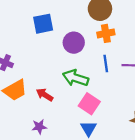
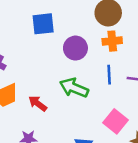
pink square: (89, 104) -> (115, 121), moved

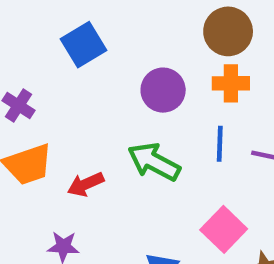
blue square: (43, 24) -> (84, 45), moved, turned -30
red arrow: (38, 103) -> (86, 184), turned -66

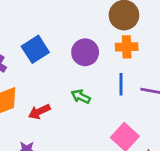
blue square: (84, 45) -> (35, 49), moved
green arrow: (154, 162) -> (81, 97), size x0.6

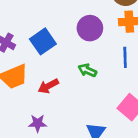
blue square: (35, 49) -> (43, 41), moved

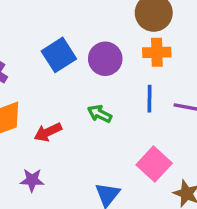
blue square: (43, 41) -> (59, 55), moved

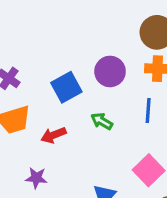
blue square: (59, 55) -> (66, 87), moved

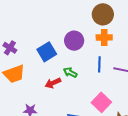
red arrow: (54, 135) -> (53, 83), moved

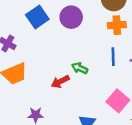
purple circle: (74, 41) -> (71, 17), moved
blue square: (47, 52) -> (37, 17), moved

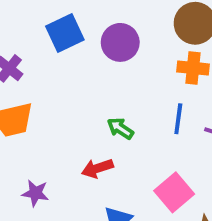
red arrow: (60, 82) -> (97, 168), moved

